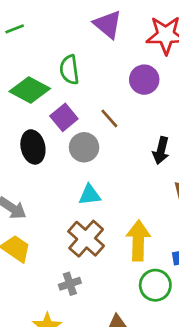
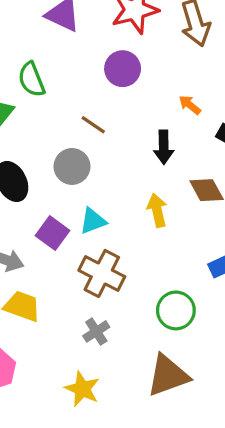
purple square: (64, 117) -> (53, 233), moved
yellow arrow: (138, 240) -> (157, 210), moved, size x0.7
green circle: (155, 285) -> (176, 310), moved

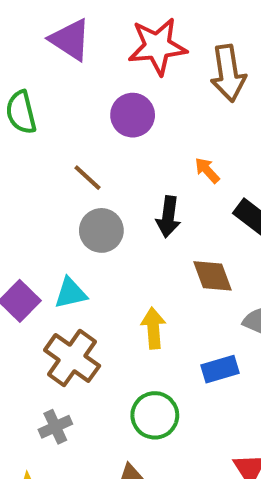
gray circle: (72, 166) -> (101, 230), moved
yellow arrow: (157, 210) -> (153, 328), moved

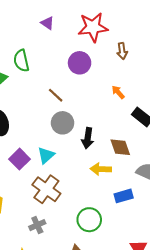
purple triangle: (70, 40) -> (47, 23), size x0.6
brown arrow: (228, 73) -> (122, 51), moved, size x0.6
black arrow: (168, 217) -> (88, 138), moved
cyan triangle: (70, 293) -> (46, 155), turned -30
yellow arrow: (153, 328) -> (101, 169), moved, turned -84

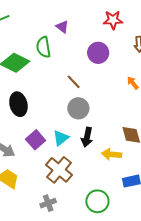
purple triangle: (47, 23) -> (62, 27), moved
red star: (93, 27) -> (113, 20), size x0.7
black arrow: (88, 138) -> (87, 137), moved

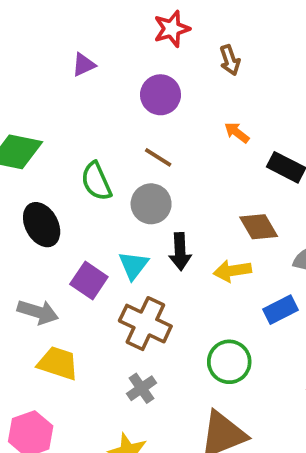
purple triangle: (62, 27) -> (84, 65), turned -48
green semicircle: (43, 47) -> (96, 181), moved
brown line: (74, 82) -> (158, 157), moved

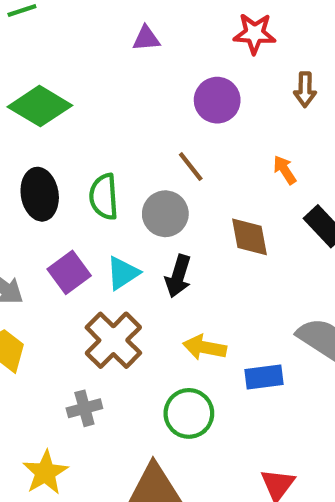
green semicircle: (96, 181) -> (104, 197), moved
brown diamond: (259, 227) -> (249, 237), moved
yellow arrow: (232, 271) -> (205, 347), moved

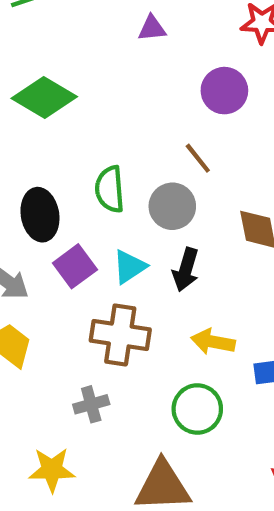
black ellipse: (40, 194) -> (40, 215), moved
brown cross: (113, 340) -> (120, 335), turned -36
yellow star: (45, 473) -> (52, 470), turned 30

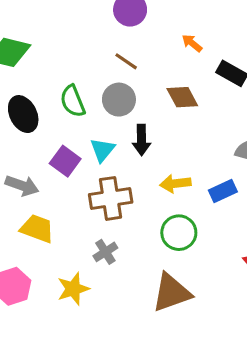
black ellipse: (40, 215) -> (23, 114), moved
yellow star: (52, 470) -> (73, 289), moved

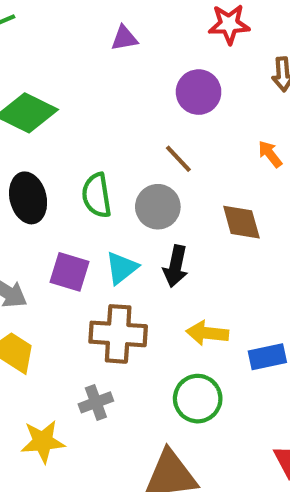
purple square: (65, 161) -> (69, 272), turned -32

